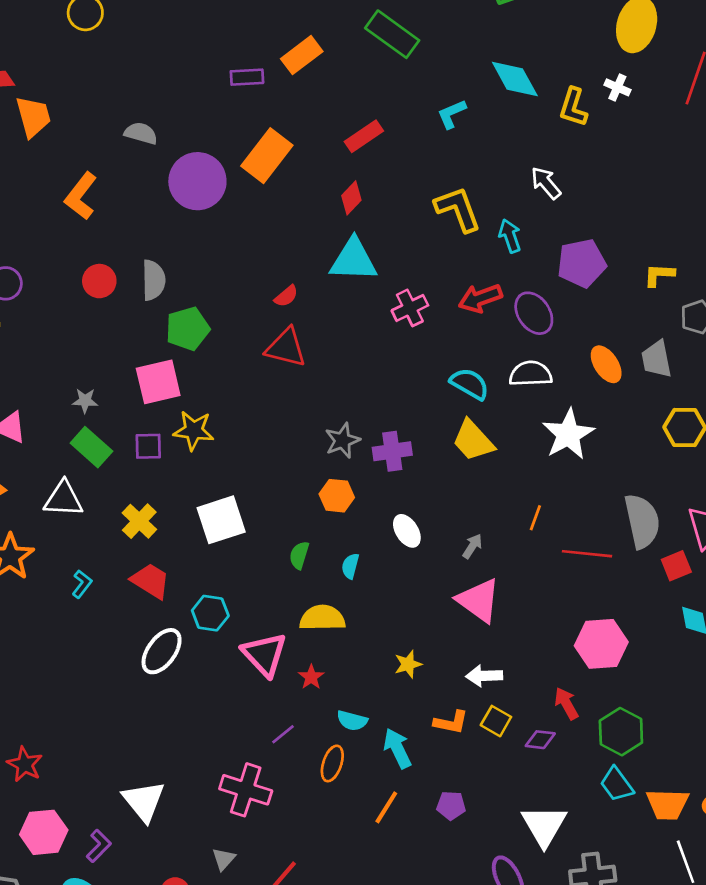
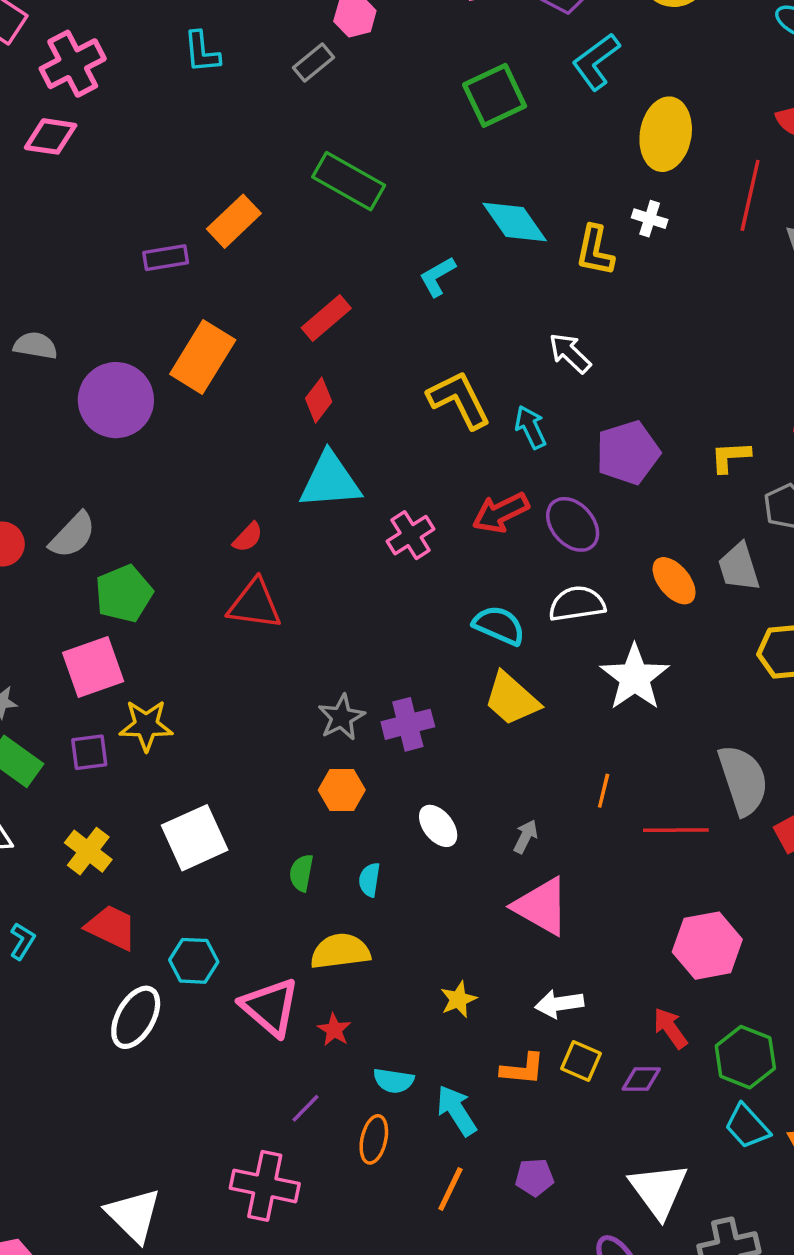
gray semicircle: (153, 280) -> (73, 535), turned 51

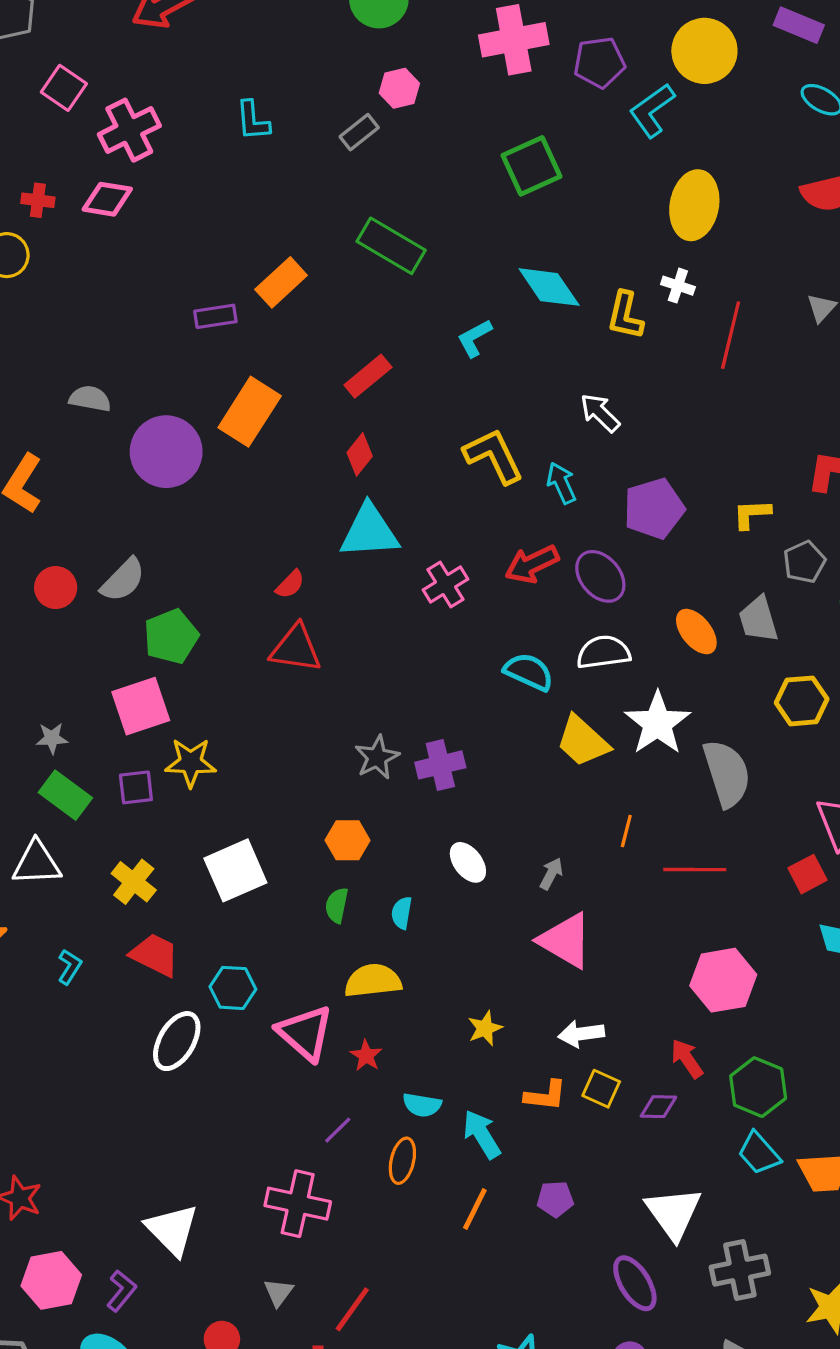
cyan L-shape: (596, 62) -> (652, 110), moved
red line: (750, 195) -> (731, 335), moved
yellow trapezoid: (512, 699) -> (583, 741), moved
gray semicircle: (743, 780) -> (727, 773), moved
orange hexagon: (342, 790) -> (348, 840), moved

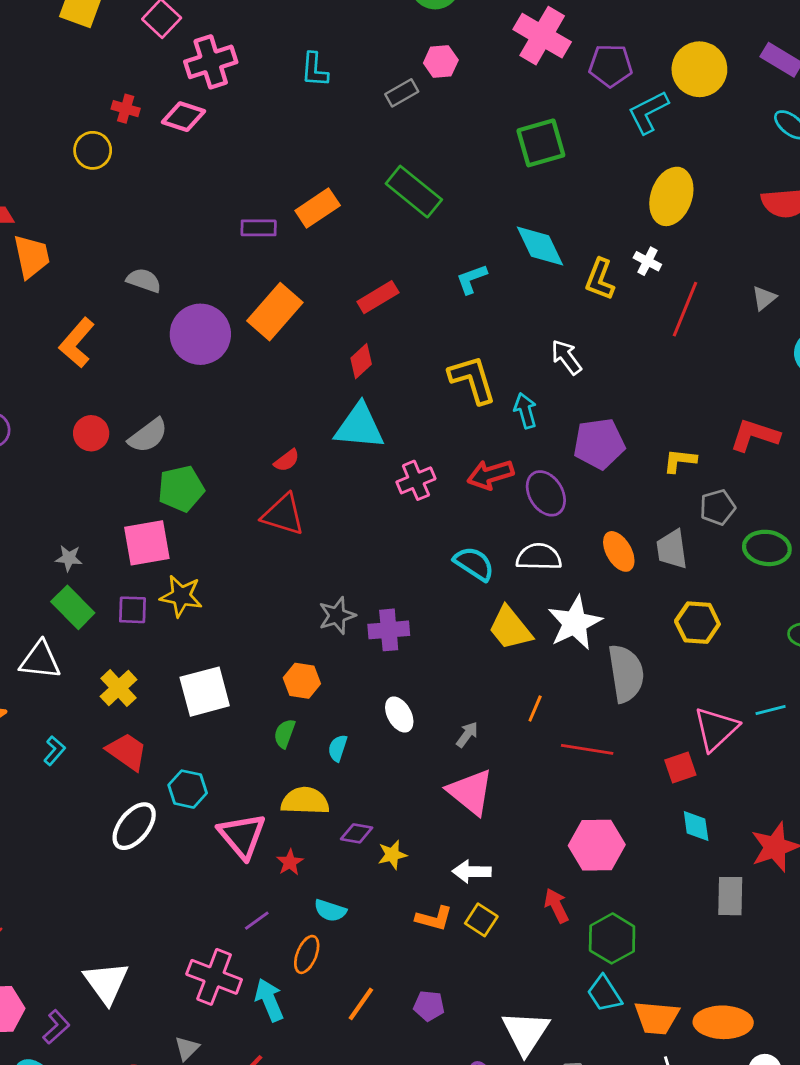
pink cross: (514, 40) -> (542, 36), turned 32
purple diamond: (658, 1107) -> (357, 833), moved
cyan arrow: (482, 1134) -> (269, 1000), moved

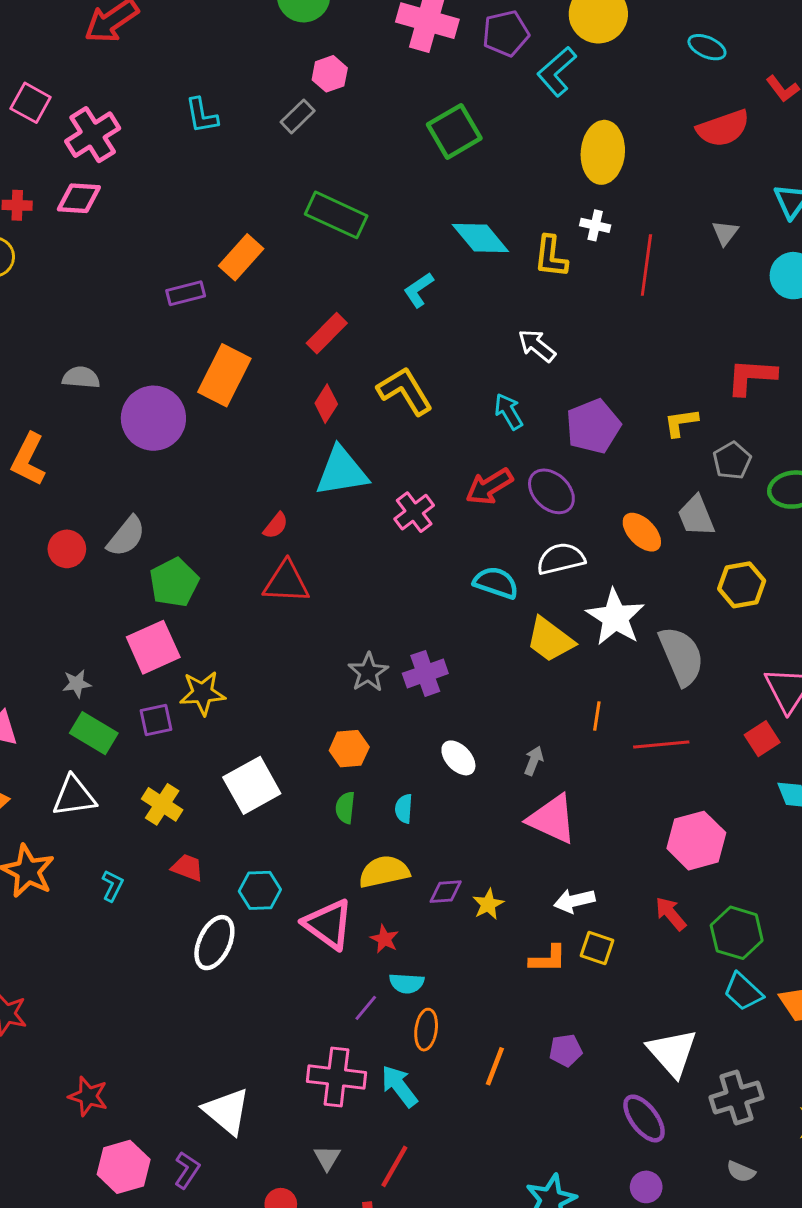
yellow L-shape: (472, 379) -> (405, 391), moved
red trapezoid: (127, 752) -> (187, 868), size x0.7
cyan semicircle: (330, 911) -> (407, 983), moved

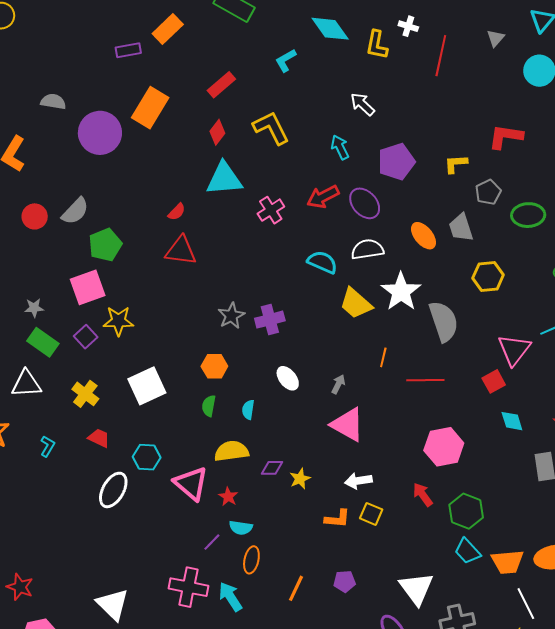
purple square: (156, 720) -> (86, 337), turned -35

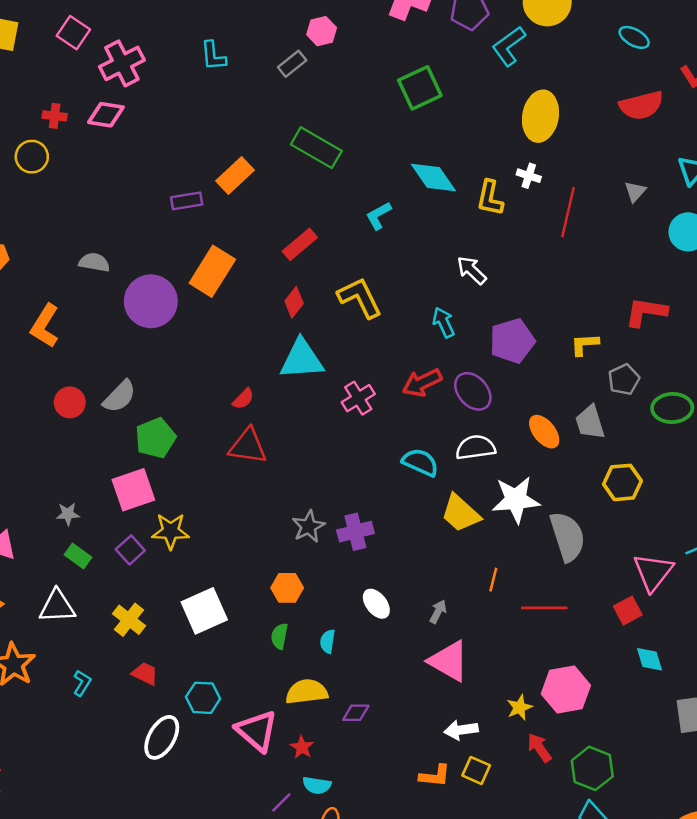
white star: (401, 292) -> (516, 500), turned 30
green rectangle: (43, 342) -> (78, 556), size x0.7
yellow star: (300, 479) -> (519, 707), moved

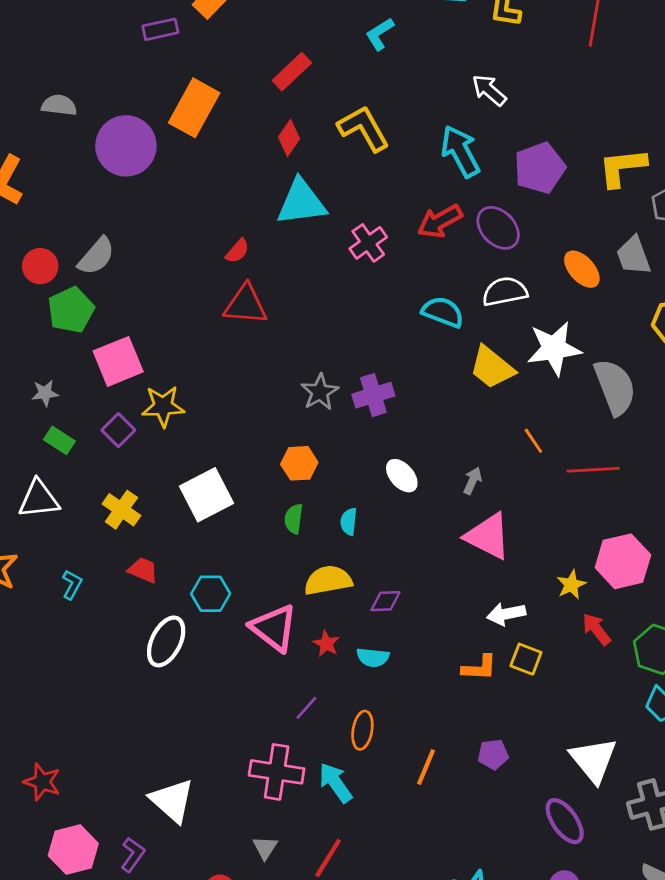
cyan arrow: (444, 322) -> (460, 151), size x1.5
yellow L-shape: (585, 344) -> (622, 167), size x1.5
green pentagon: (155, 438) -> (71, 310), moved
orange line: (493, 580) -> (533, 441), turned -45
cyan semicircle: (317, 785) -> (373, 657), moved

